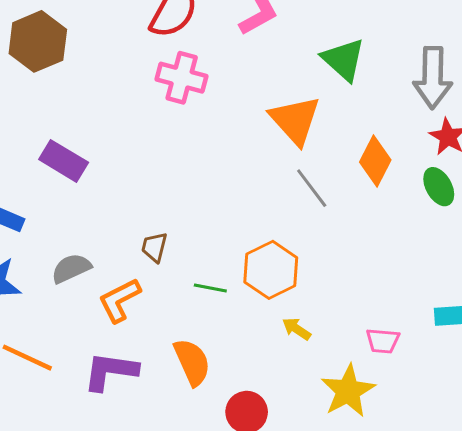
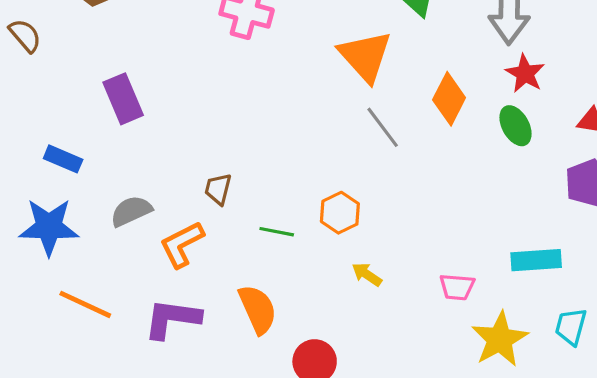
purple rectangle: (64, 161) -> (123, 99), turned 36
orange hexagon: (271, 270) -> (340, 213), size x0.7
yellow star: (348, 391) -> (500, 339), moved

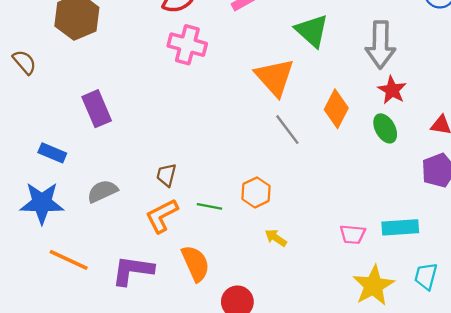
orange L-shape: (182, 244) -> (162, 216), moved
pink trapezoid: (457, 287) -> (353, 234), moved

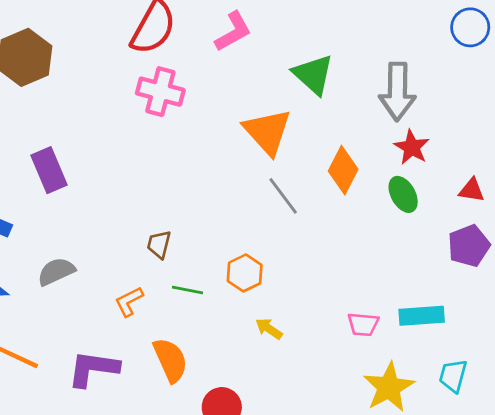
brown trapezoid: (166, 175) -> (159, 244), moved
orange L-shape: (162, 216) -> (129, 301), size x0.7

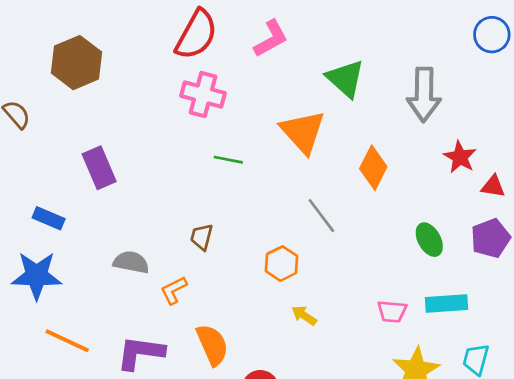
red star: (412, 147) -> (460, 157), moved
green ellipse: (403, 194) -> (429, 240), moved
gray line: (283, 196) -> (321, 216), moved
gray semicircle: (56, 272) -> (131, 262), moved, turned 36
green line: (187, 290) -> (228, 160), moved

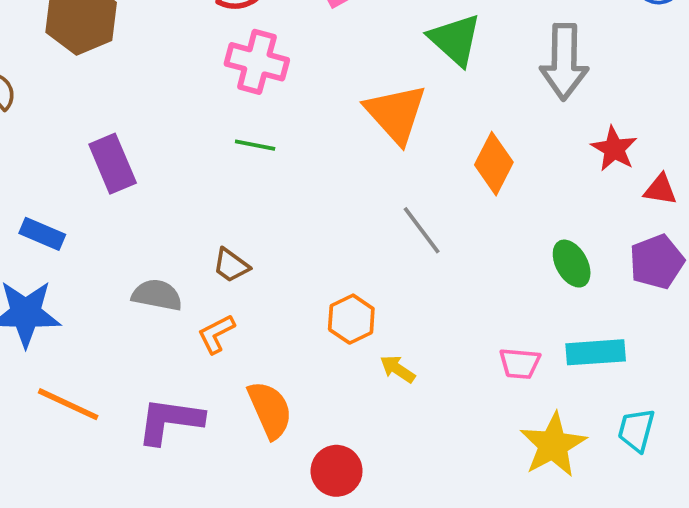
green line: (228, 160) -> (255, 145), moved
brown trapezoid: (202, 237) -> (231, 265), moved, turned -68
orange hexagon: (282, 264) -> (351, 319), moved

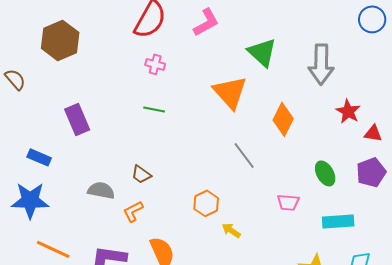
pink cross: (257, 62) -> (155, 64), size x0.6
pink trapezoid: (520, 363) -> (288, 202), moved

